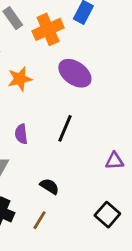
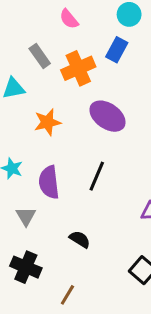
purple semicircle: (21, 134) -> (49, 182), size x1.5
brown line: (40, 220) -> (67, 295), moved

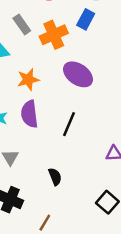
purple semicircle: (49, 182) -> (29, 114), moved
black semicircle: (80, 239) -> (55, 177), turned 36

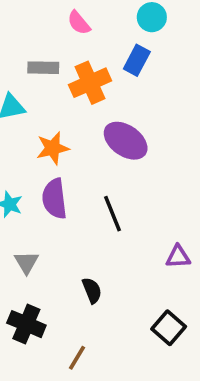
gray rectangle: (22, 25) -> (43, 68), turned -54
black line: (69, 124) -> (113, 214), turned -45

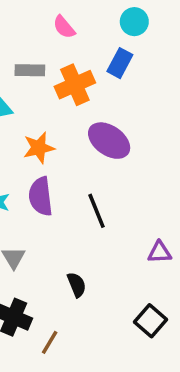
brown line: (77, 358) -> (50, 342), moved

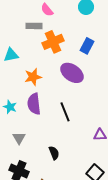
blue rectangle: (120, 63) -> (87, 46), moved
gray rectangle: (30, 70) -> (34, 26), moved

